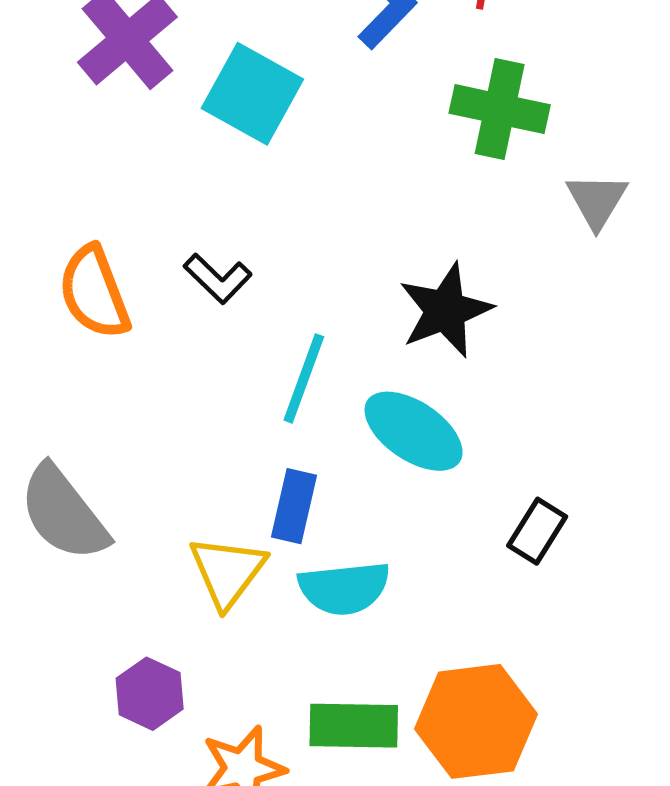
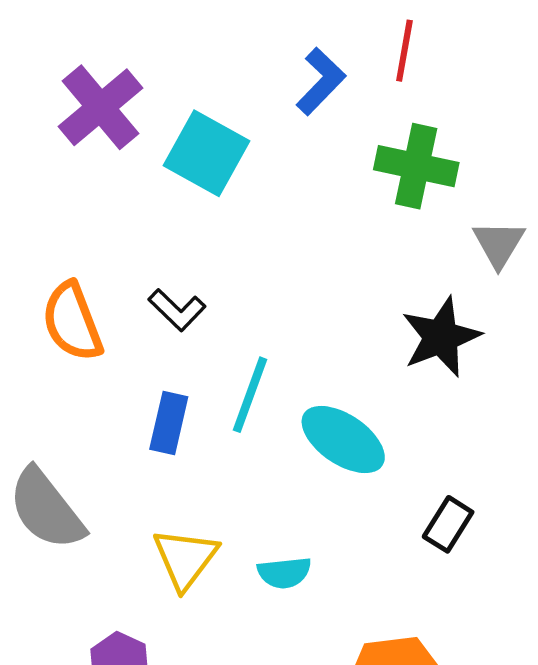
black star: (445, 310) -> (441, 337), moved
blue rectangle: (294, 506) -> (169, 423), moved
cyan semicircle: (344, 588) -> (284, 573), size x0.7

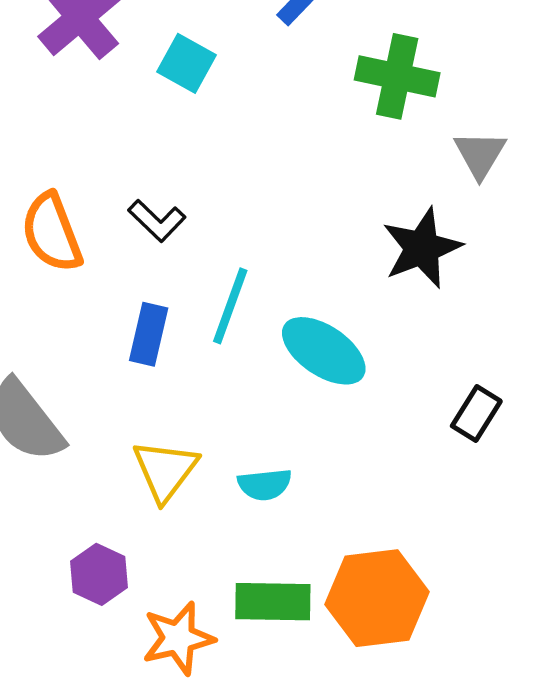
cyan square: (206, 153) -> (187, 63), size x0.7
black rectangle: (448, 524) -> (476, 414), moved

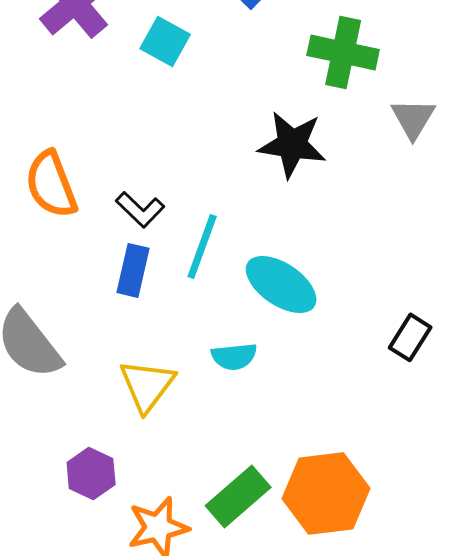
black L-shape: (157, 221) -> (140, 209), moved
black star: (422, 248) -> (292, 144), moved, turned 30
cyan semicircle: (265, 484) -> (234, 356), moved
green rectangle: (273, 602) -> (238, 496), turned -42

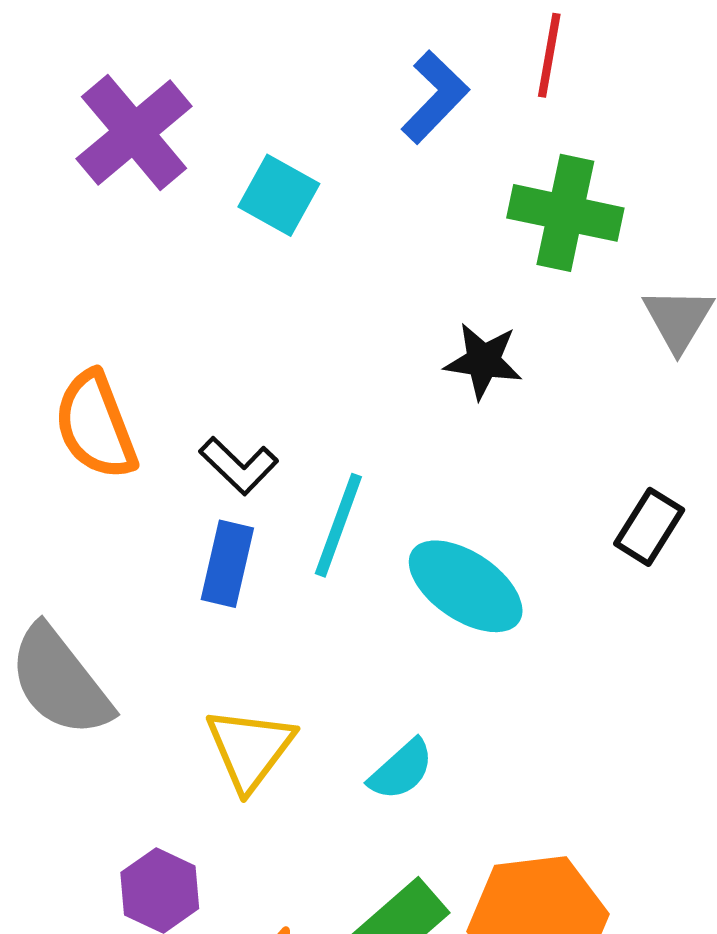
black star: (292, 144) -> (483, 361), size x0.7
black rectangle: (410, 337) -> (649, 527), moved
cyan semicircle: (234, 356) -> (401, 770), moved, turned -36

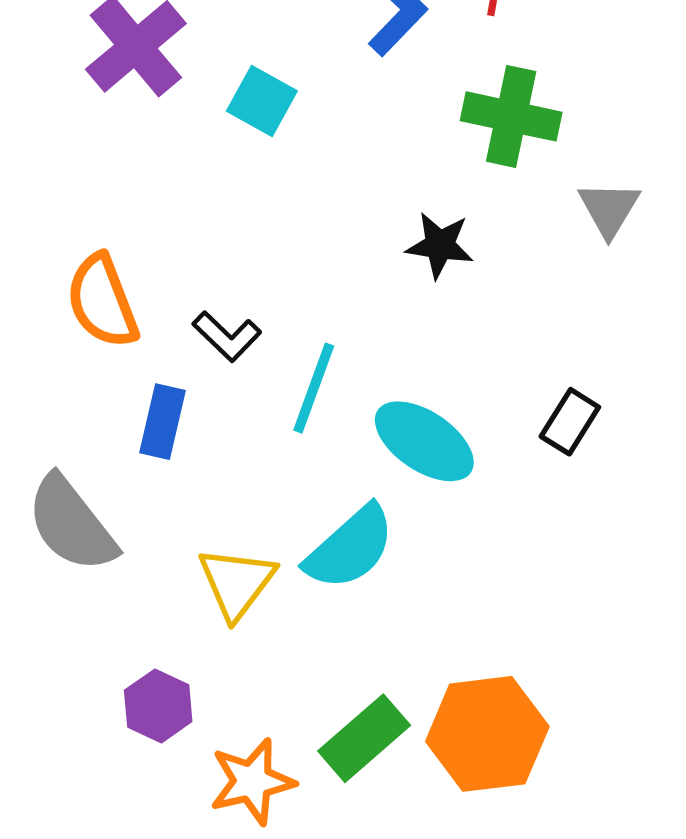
black rectangle: (649, 527) -> (570, 422), moved
blue rectangle: (227, 564) -> (162, 422), moved
cyan semicircle: (401, 770) -> (350, 548), moved, size x1.6

